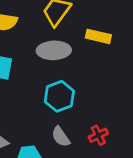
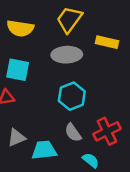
red cross: (98, 135) -> (107, 131), size x1.5

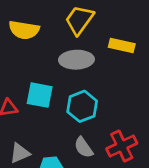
cyan square: (18, 70) -> (40, 95), moved

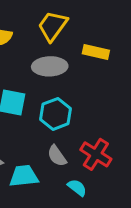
red cross: (122, 146) -> (96, 154), turned -32

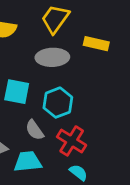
red cross: (96, 154) -> (72, 141), moved
gray semicircle: (57, 156) -> (35, 130), moved

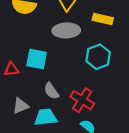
cyan hexagon: (58, 103) -> (98, 57), moved

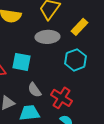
yellow rectangle: (103, 19) -> (79, 27), turned -60

